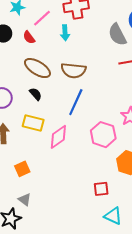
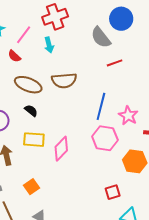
blue line: (76, 102) -> (101, 106), moved

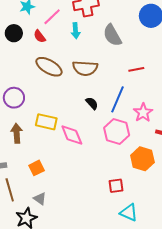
gray semicircle: (101, 37) -> (112, 35), moved
red line: (115, 63) -> (136, 69), moved
black semicircle: (31, 111) -> (92, 103), moved
pink diamond: (61, 149) -> (72, 135), turned -75

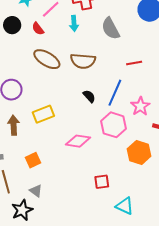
yellow rectangle: (46, 122) -> (43, 114), turned -35
pink diamond: (72, 135) -> (78, 141), moved, turned -60
red square: (116, 186) -> (102, 182), moved

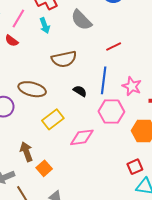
brown ellipse: (47, 59) -> (32, 89), moved
yellow rectangle: (43, 114) -> (53, 119), moved
brown arrow: (14, 125) -> (26, 152), moved
red square: (102, 182) -> (135, 167), moved

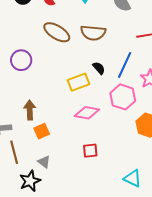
brown ellipse: (32, 89) -> (57, 32), moved
yellow rectangle: (53, 119) -> (78, 82), moved
red square: (135, 167) -> (90, 151), moved

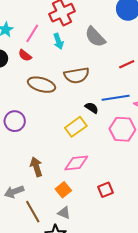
blue line: (125, 65) -> (116, 98), turned 72
pink diamond: (87, 113) -> (76, 163), moved
orange square: (42, 131) -> (63, 190), moved

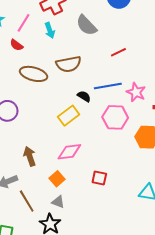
red square: (106, 190) -> (99, 178), turned 35

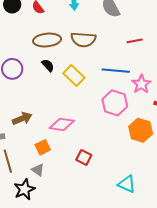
brown ellipse: (34, 74) -> (47, 40), turned -36
black semicircle: (84, 96) -> (48, 65), moved
yellow rectangle: (69, 116) -> (74, 76), moved, turned 65
brown arrow: (30, 156) -> (22, 119), turned 72

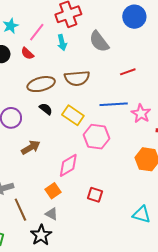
pink hexagon: (115, 103) -> (97, 137), moved
brown arrow: (22, 119) -> (31, 147), moved
pink diamond: (62, 124) -> (68, 165), turned -30

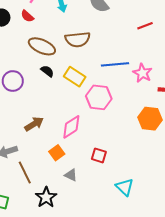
red line: (128, 72) -> (145, 26), moved
brown ellipse: (41, 84) -> (42, 46), turned 40
brown arrow: (31, 147) -> (34, 124), moved
gray triangle: (52, 214) -> (71, 175), moved
cyan triangle: (142, 214) -> (125, 187), moved, turned 30

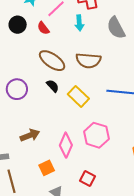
pink hexagon: (99, 97) -> (96, 135), moved
pink diamond: (71, 127) -> (66, 145), turned -45

